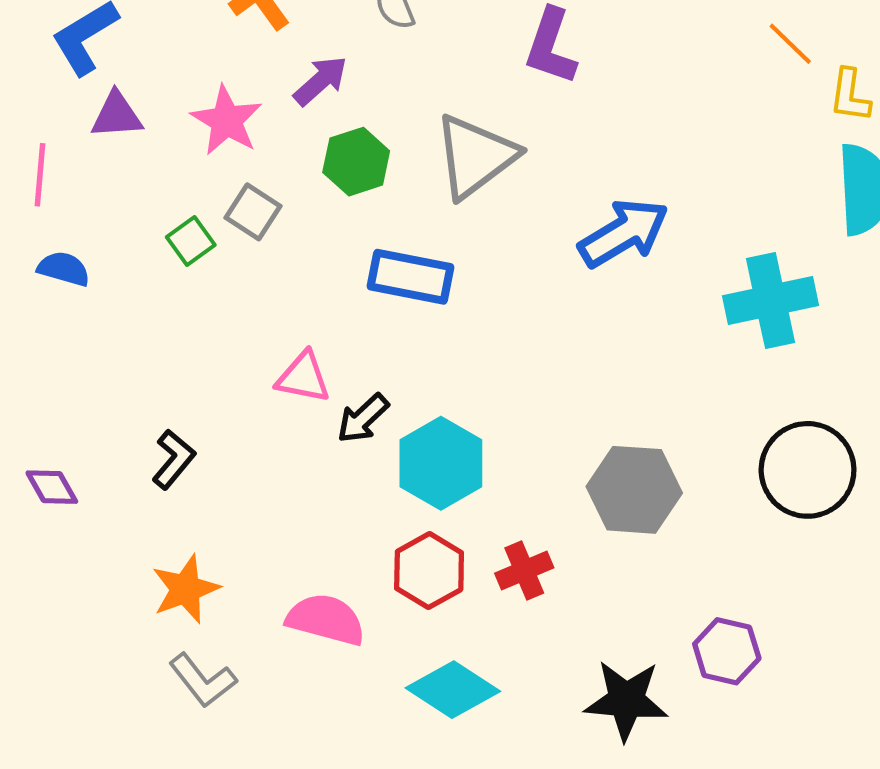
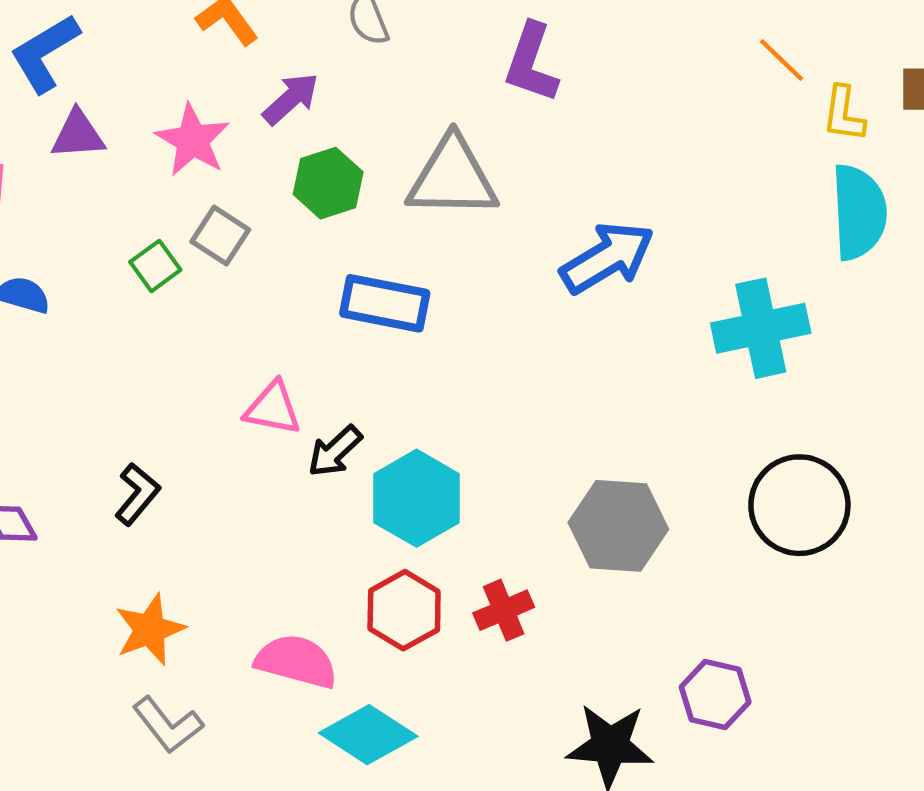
gray triangle: (475, 156) -> (452, 178), turned 38
cyan diamond: (453, 690) -> (368, 735), moved

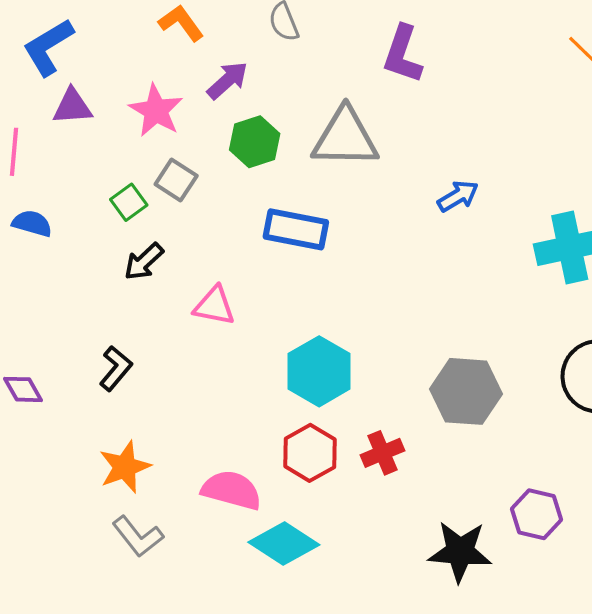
blue arrow: (607, 258) -> (458, 196), size x0.6
black arrow: (335, 451) -> (144, 262), moved

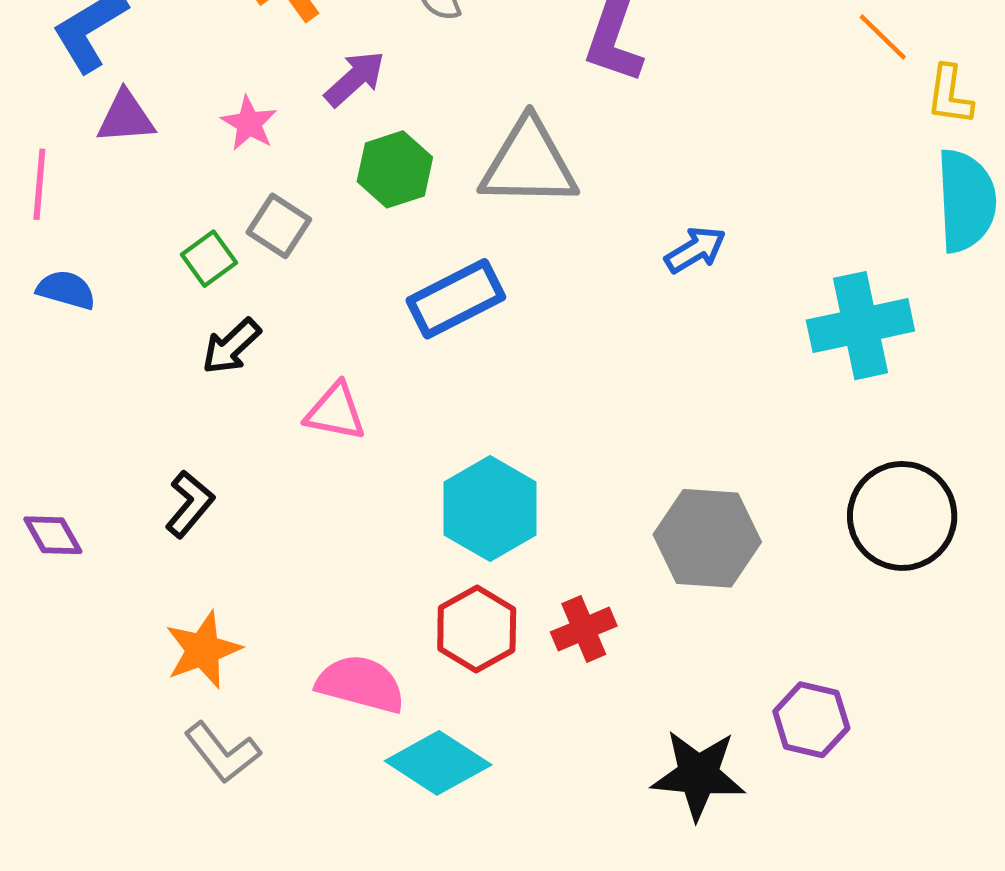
pink star: (156, 111) -> (249, 123), size x0.7
blue rectangle: (296, 229) -> (456, 299), turned -38

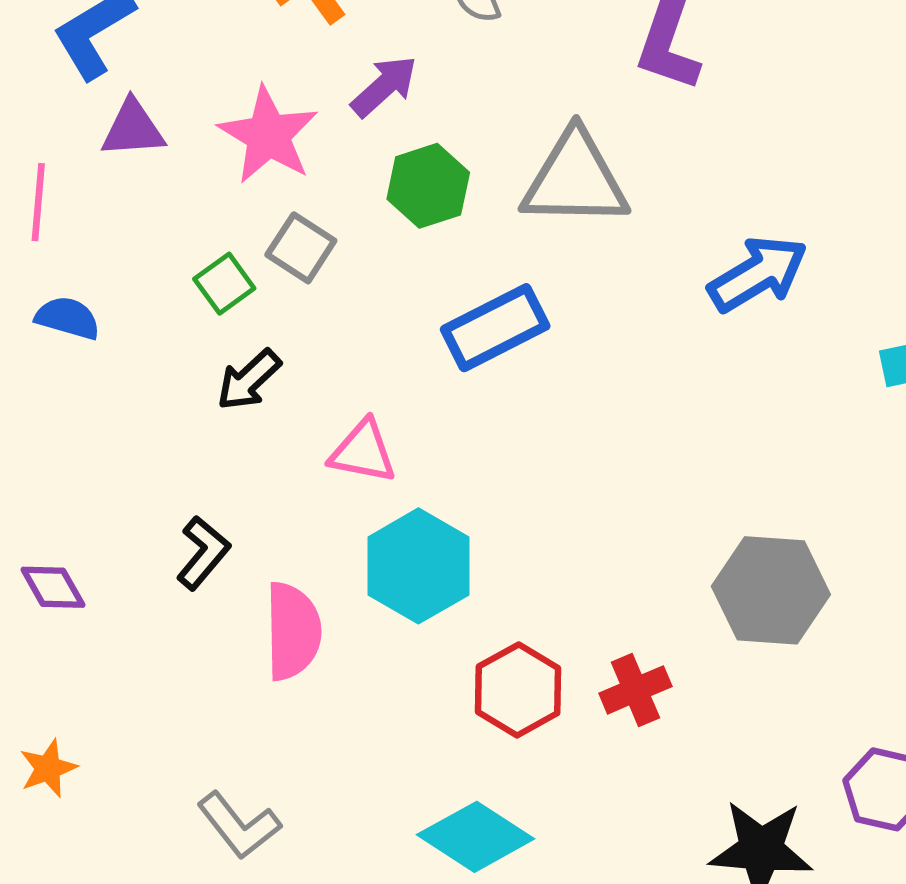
pink star: (249, 123) -> (268, 135), size x1.6
blue arrow: (695, 250) -> (758, 274), size x1.5
cyan hexagon: (490, 509) -> (418, 566), moved
orange star: (203, 650) -> (48, 768), moved, size x0.7
pink semicircle: (361, 684) -> (293, 631), moved, turned 74

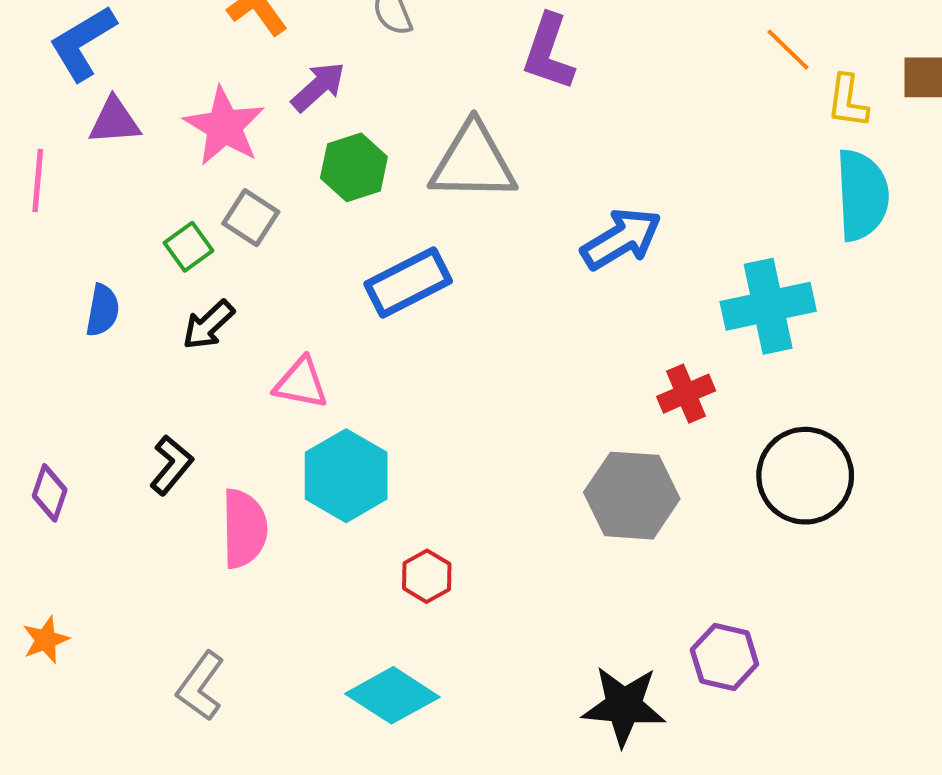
blue semicircle: (68, 318) -> (103, 310), moved, turned 84
purple diamond: (53, 587) -> (50, 493), turned 48
red hexagon: (518, 690) -> (427, 576), size x0.7
red cross: (635, 690) -> (686, 394), moved
gray L-shape: (239, 825) -> (200, 686), turned 74

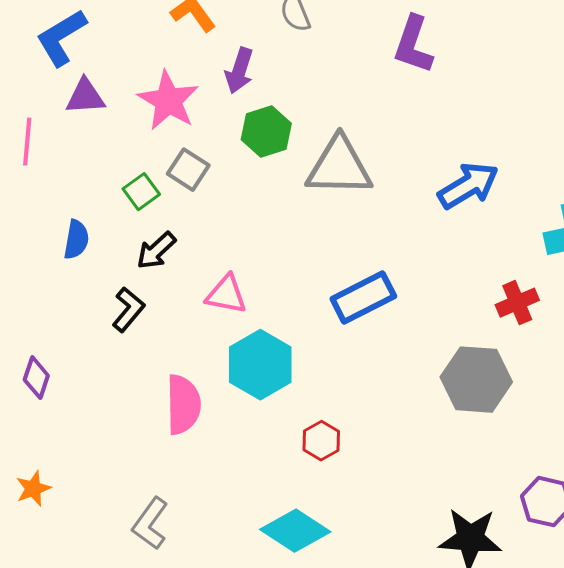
purple arrow: (318, 87) -> (239, 71), turned 150
gray triangle: (473, 162) -> (339, 167), moved
blue rectangle: (408, 282) -> (363, 298), moved
black L-shape: (171, 465) -> (128, 310), moved

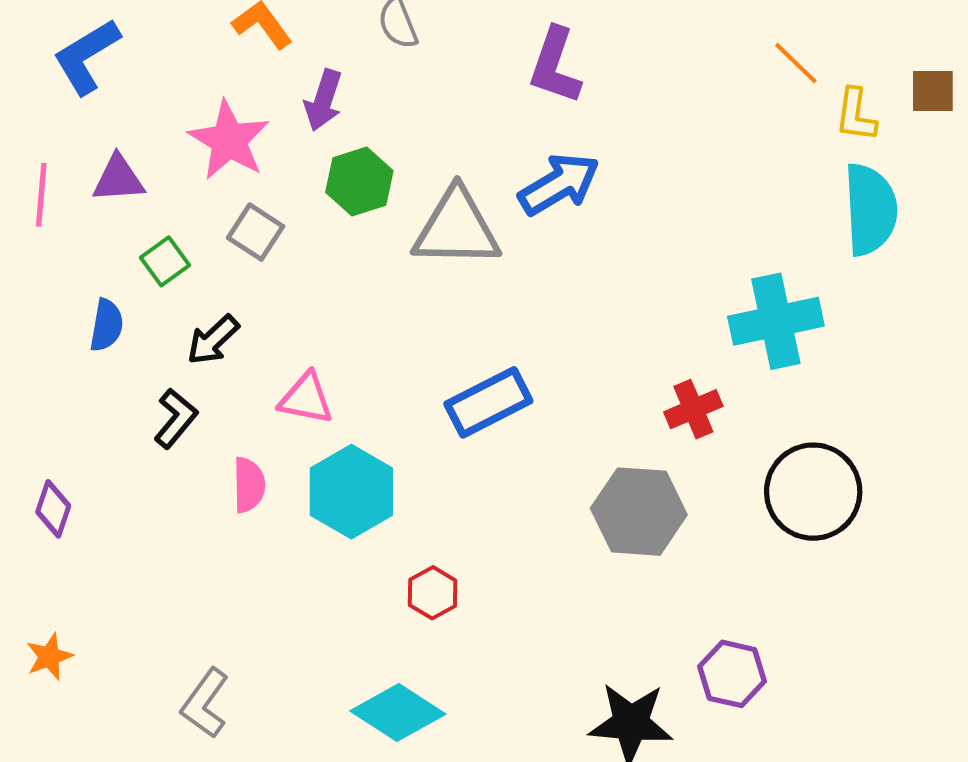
purple triangle: (85, 97) -> (118, 179), moved
blue arrow: (468, 186) -> (559, 184), moved
green square: (141, 192) -> (165, 261), moved
pink semicircle: (183, 405) -> (249, 485), moved, size x0.7

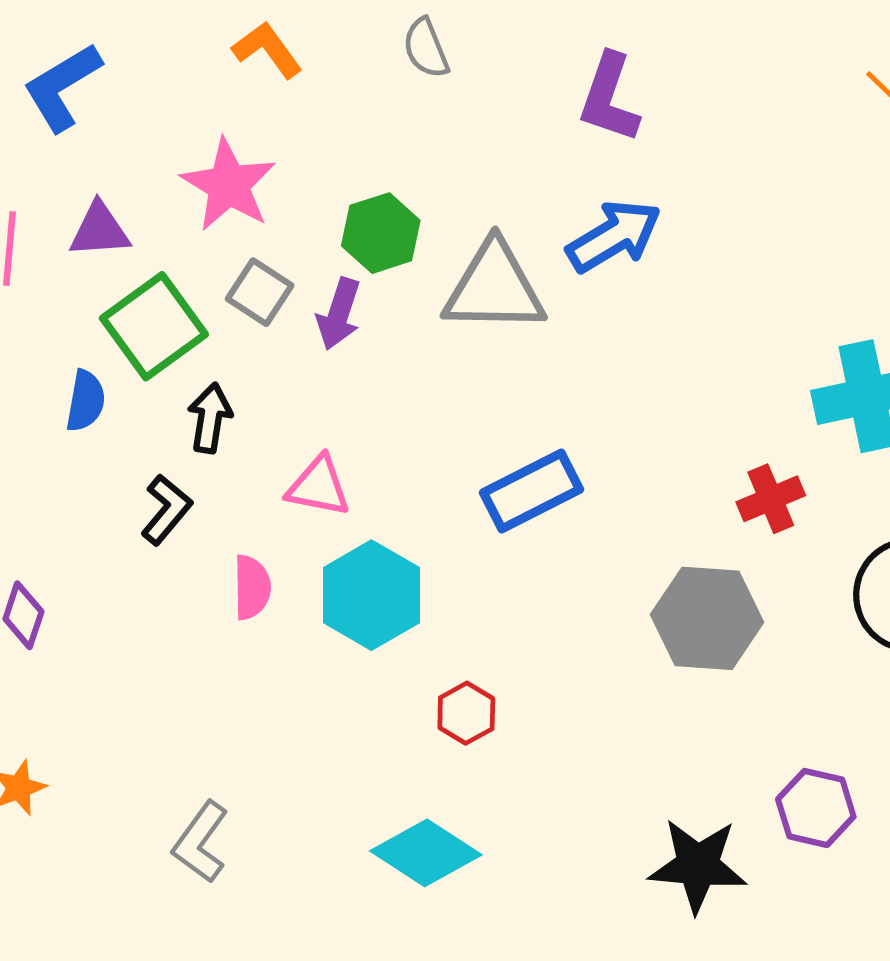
purple arrow: (323, 100) -> (339, 314), moved
green square: (165, 261) -> (154, 326), size x1.8
black arrow: (213, 340) -> (210, 418), turned 142

